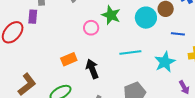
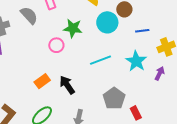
purple arrow: (184, 87) -> (160, 73), moved, turned -112

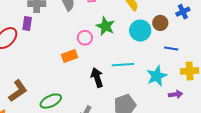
purple arrow: (160, 73) -> (176, 94), turned 40
orange rectangle: (42, 81) -> (70, 56), moved
black arrow: (67, 85) -> (97, 78), moved

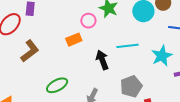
brown L-shape: (18, 91) -> (30, 51), moved

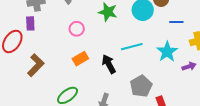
pink circle: (88, 21) -> (77, 29), moved
orange rectangle: (74, 40) -> (80, 59), moved

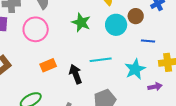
pink circle: (77, 29) -> (36, 29), moved, size x1.6

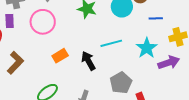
purple arrow: (155, 87) -> (169, 63), size x1.5

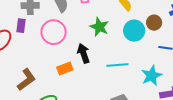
black arrow: (88, 61) -> (83, 53), moved
brown L-shape: (15, 63) -> (26, 80), moved

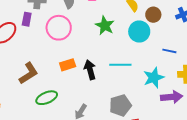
brown circle: (154, 23) -> (153, 15), moved
black arrow: (83, 53) -> (90, 70), moved

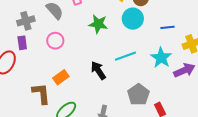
pink circle: (59, 28) -> (55, 41), size x0.7
orange rectangle: (68, 65) -> (61, 77), moved
brown L-shape: (29, 73) -> (41, 93), turned -45

